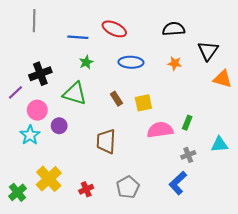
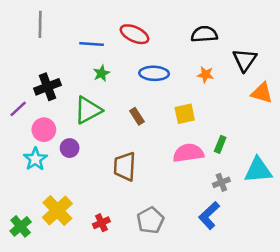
green triangle: (75, 93) -> (88, 110), turned -45
yellow square: (143, 103) -> (185, 114), moved
cyan triangle: (219, 144) -> (258, 170), size x1.4

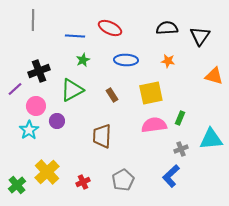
black triangle: (245, 60) -> (200, 36), moved
yellow square: (185, 114) -> (151, 93), size x1.4

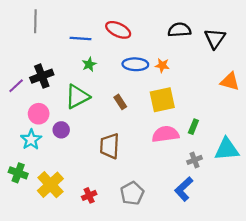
orange star: (168, 61) -> (162, 65), moved
purple line: (15, 89) -> (16, 86), moved
green cross: (17, 185) -> (18, 173), moved, turned -30

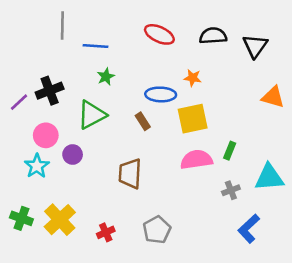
gray line: (35, 21) -> (62, 26), moved
red ellipse: (118, 30) -> (159, 34), moved
blue ellipse: (135, 64) -> (161, 94), moved
green cross: (18, 173) -> (21, 218), moved
blue L-shape: (184, 189) -> (249, 229), moved

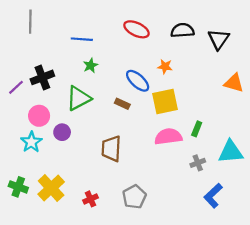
gray line: (62, 26) -> (30, 22), moved
blue ellipse: (161, 94) -> (138, 81), turned 40
brown rectangle: (143, 121) -> (122, 104), turned -32

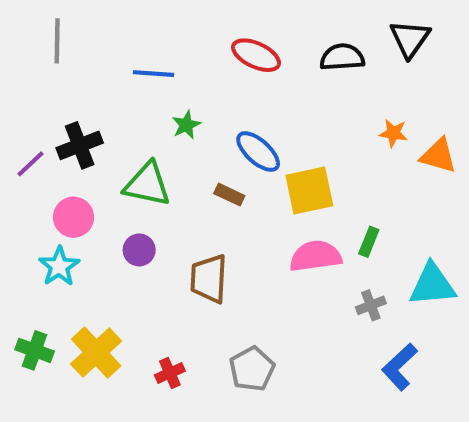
black triangle: (219, 39) -> (410, 39), moved
green star: (91, 65) -> (186, 125), moved
orange star: (165, 67) -> (393, 133), moved
green triangle: (78, 98) -> (147, 184), turned 40
purple circle: (62, 132) -> (139, 250), moved

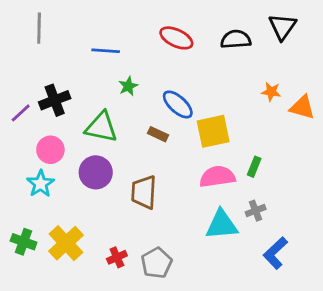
purple circle: (139, 250) -> (96, 172), size x1.5
cyan triangle: (432, 285) -> (222, 225), moved
gray pentagon: (252, 369) -> (157, 263), moved

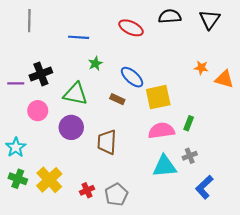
black semicircle: (236, 39) -> (170, 16), moved
purple line: (21, 113) -> (16, 83), turned 42
cyan star: (41, 184) -> (16, 147), moved

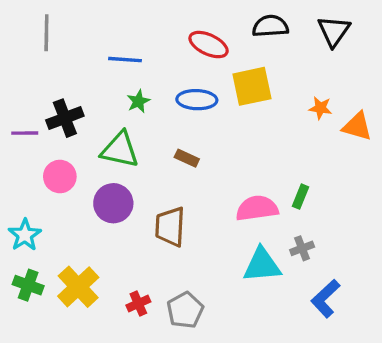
green star: (95, 63) -> (138, 101), moved
blue ellipse: (132, 77) -> (197, 100), moved, turned -40
yellow square: (158, 97) -> (252, 86), moved

